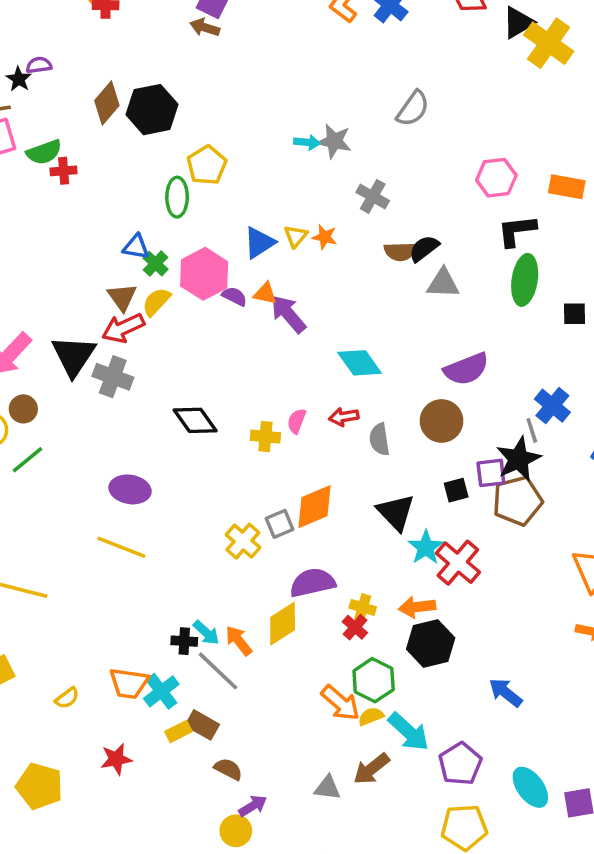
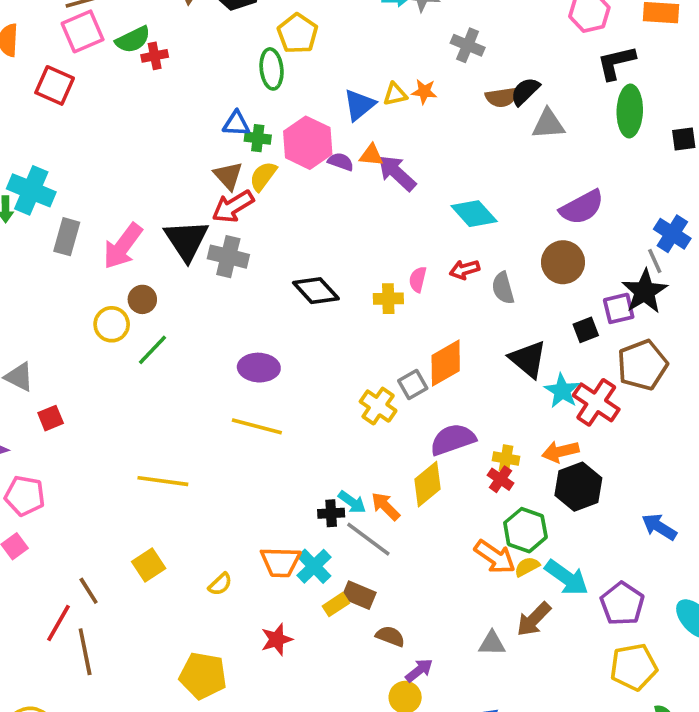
yellow triangle: (296, 236) -> (395, 94), turned 45
green cross: (155, 264) -> (258, 138), turned -30
brown pentagon: (517, 501) -> (642, 365), moved

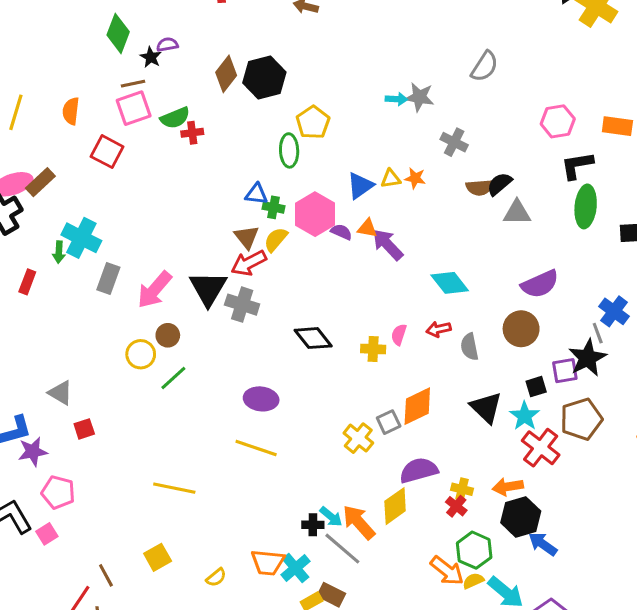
cyan star: (562, 391) -> (525, 416), moved
orange arrow: (386, 506) -> (359, 522), size x1.4
blue arrow: (659, 527) -> (543, 544), moved

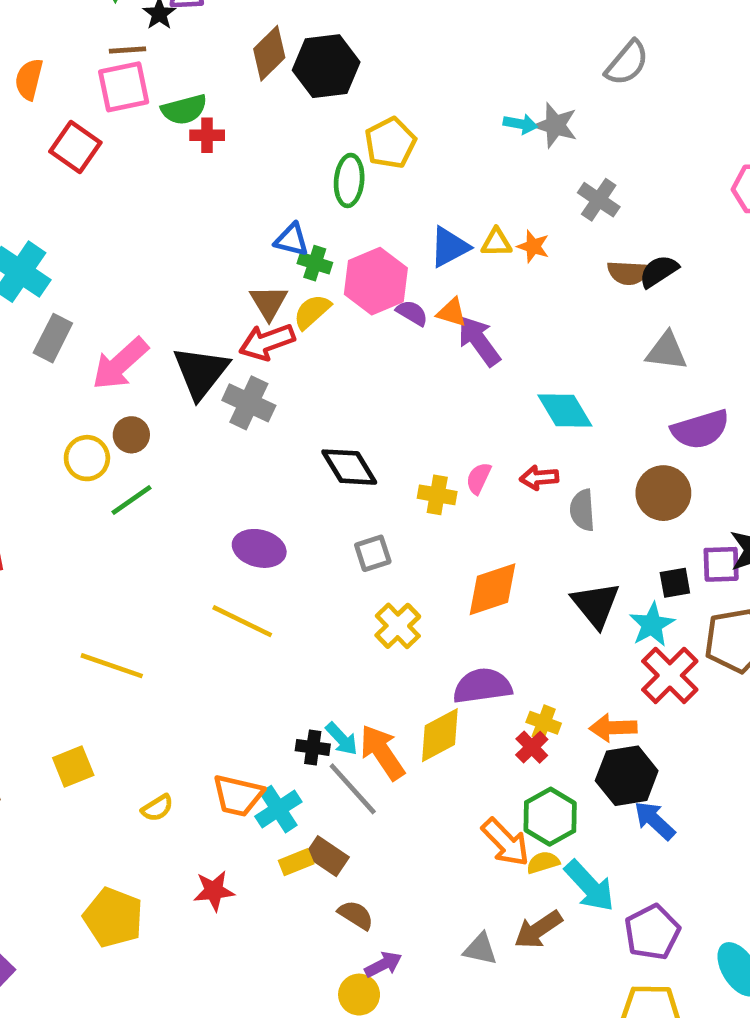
gray semicircle: (485, 66) -> (627, 63), moved
gray triangle: (517, 213) -> (667, 351), moved
gray square: (389, 422) -> (373, 553), moved

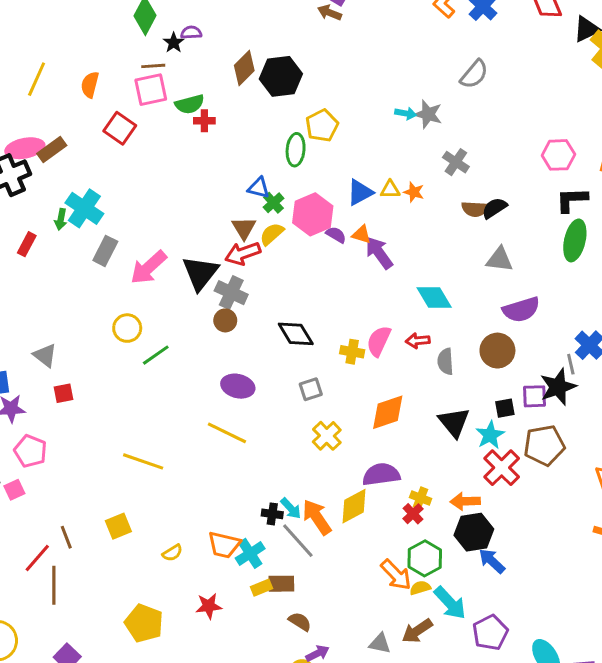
green cross: (315, 263) -> (274, 203), turned 30
brown circle: (131, 435) -> (225, 320), moved
pink semicircle: (479, 478) -> (379, 341), size x1.5
brown rectangle: (327, 856) -> (281, 584), turned -35

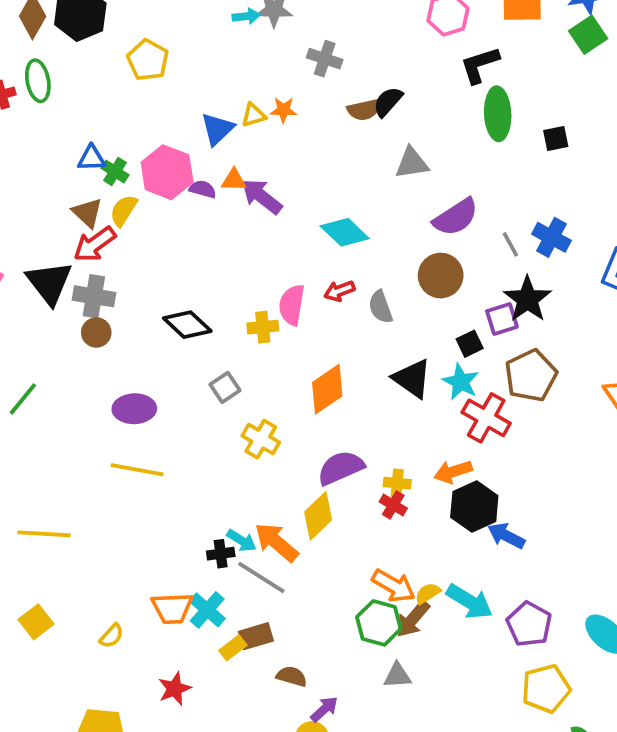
green ellipse: (296, 150) -> (38, 81), moved
gray line: (571, 364) -> (510, 244), moved
green hexagon: (425, 558) -> (379, 623), moved
brown arrow: (417, 631) -> (413, 619), moved

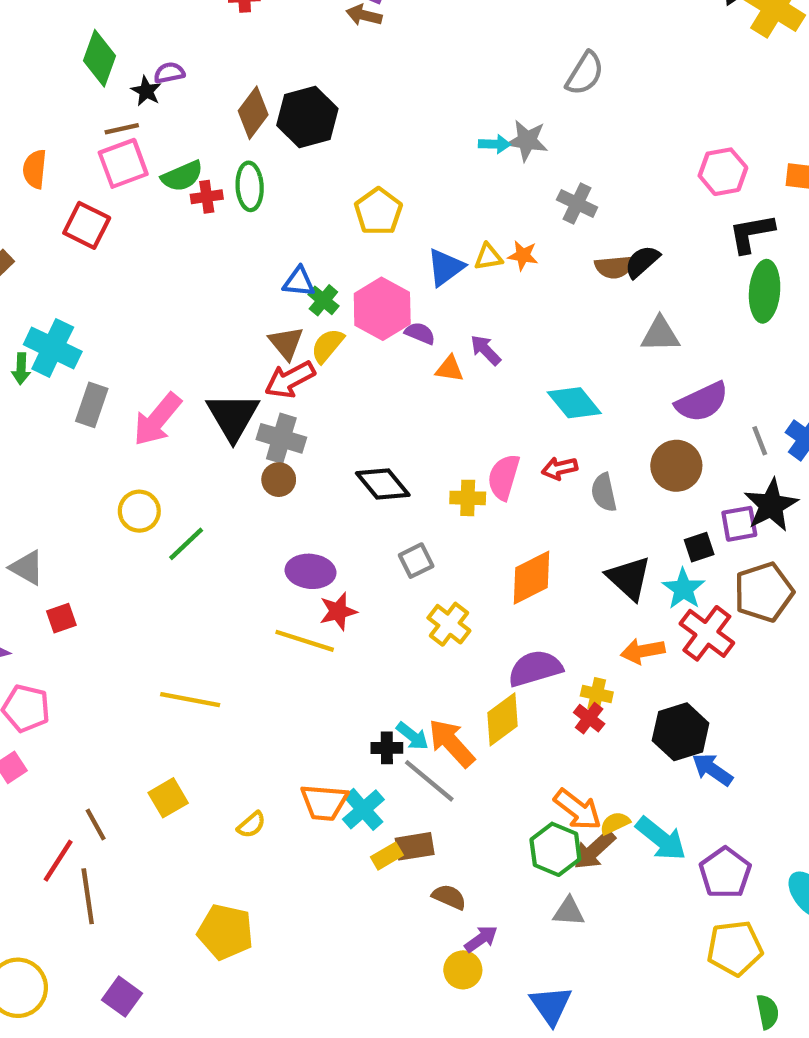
yellow pentagon: (148, 60) -> (378, 212), moved
orange triangle: (234, 180) -> (450, 369), moved
purple arrow: (262, 196) -> (486, 350), size x0.7
orange arrow: (453, 472) -> (643, 651), moved
red star: (174, 689) -> (338, 611), moved

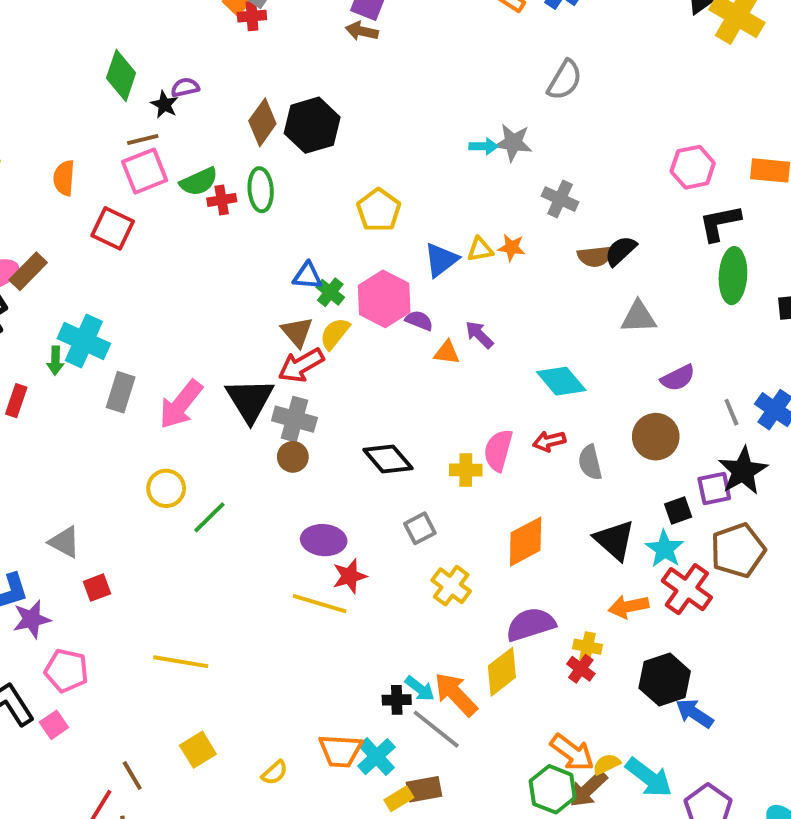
purple semicircle: (702, 402) -> (678, 378), size x0.7
yellow line: (190, 700) -> (181, 662), moved

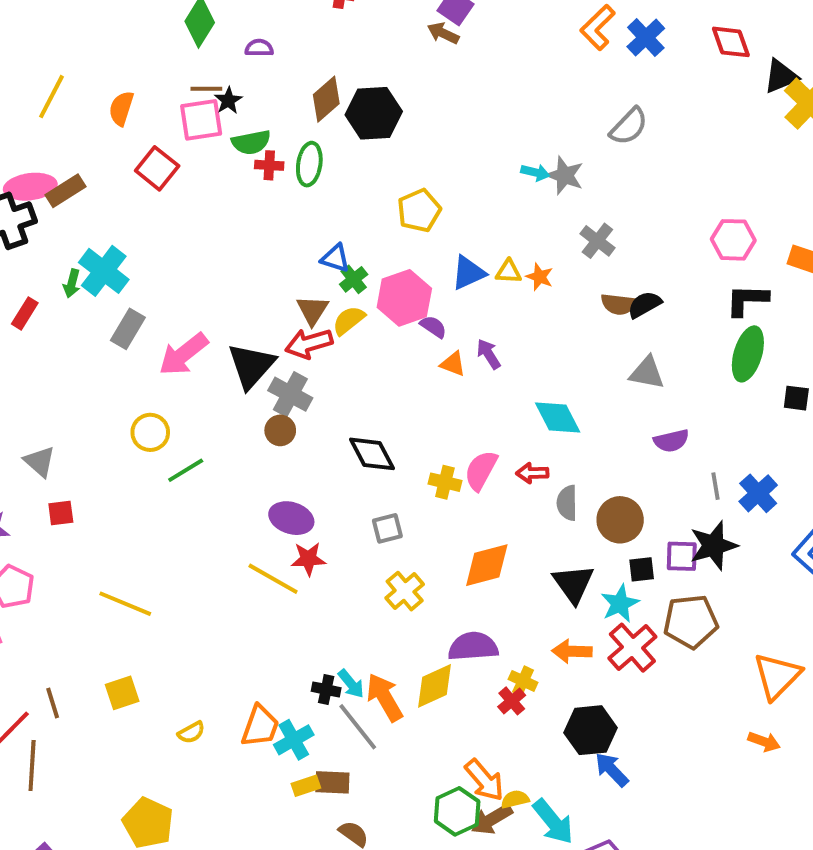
black star: (164, 105) -> (228, 101), moved
brown circle: (656, 437) -> (620, 520), moved
orange trapezoid: (340, 751) -> (260, 726), turned -87

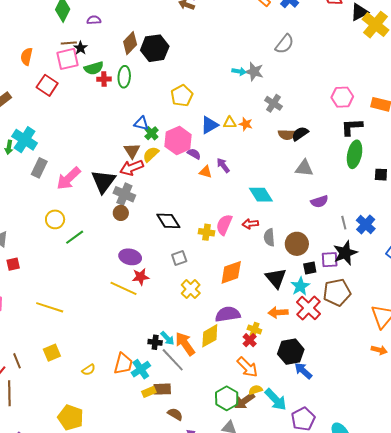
orange arrow: (484, 780) -> (247, 367), moved

